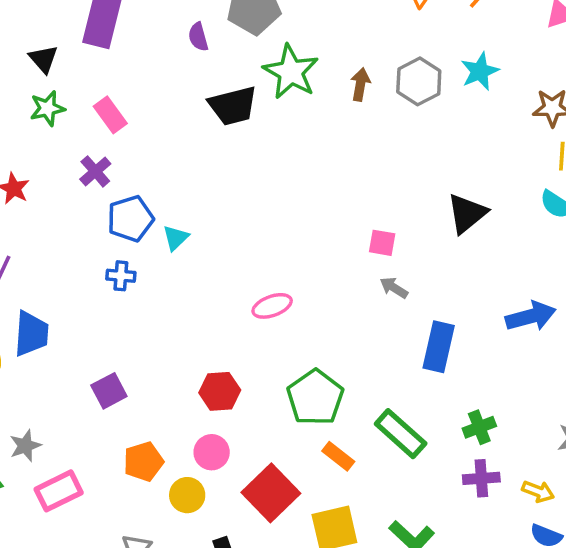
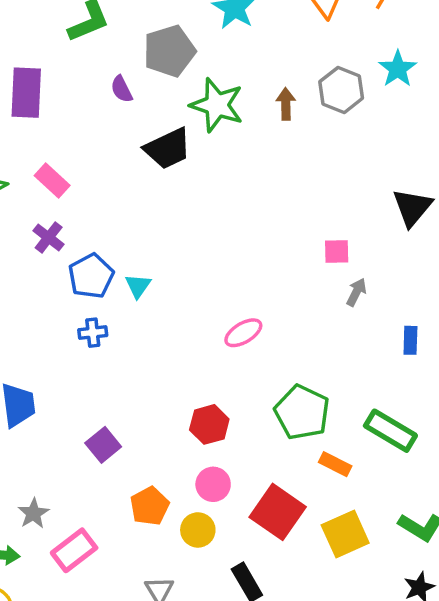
gray arrow: (394, 288) -> (356, 292), turned 96
blue rectangle: (439, 347) -> (410, 340), size x0.6

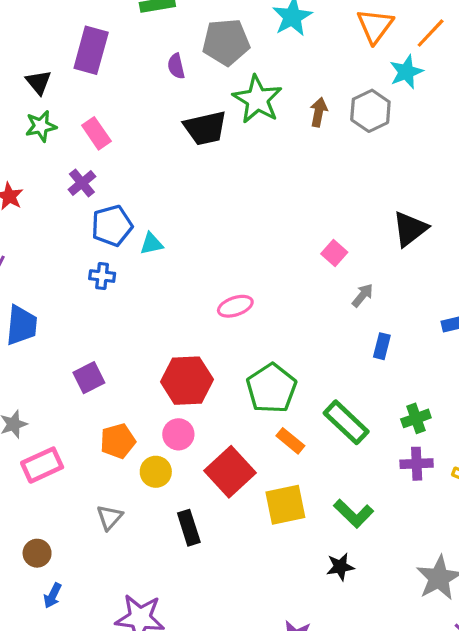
cyan star: (398, 69) -> (406, 72), moved
pink square: (337, 252) -> (334, 253), turned 30
cyan triangle: (138, 286) -> (151, 244), turned 30
gray arrow: (356, 292) -> (363, 295), moved
red hexagon: (209, 424) -> (187, 381), size x1.4

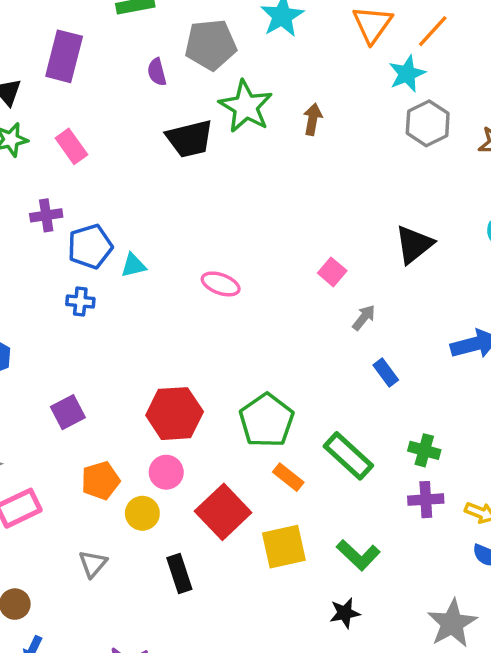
gray hexagon: (370, 111) -> (428, 123), moved
purple cross: (82, 183) -> (46, 215), moved, turned 32
pink ellipse: (235, 306) -> (221, 284), moved, turned 40
blue rectangle: (382, 346) -> (386, 373), turned -50
green cross: (416, 418) -> (424, 450), turned 36

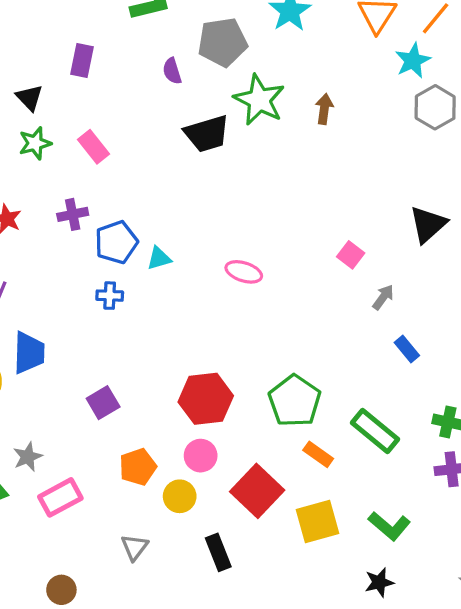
purple rectangle: (64, 56) -> (82, 60), size x0.7

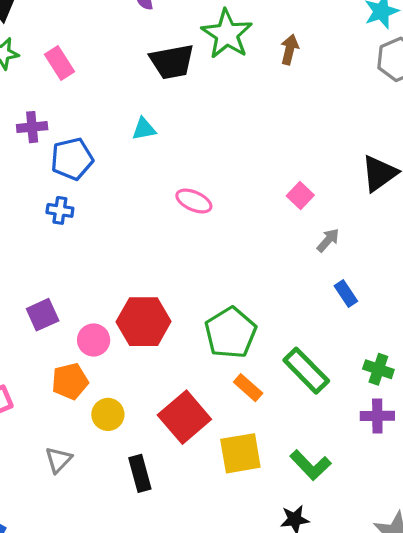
cyan triangle: (159, 258) -> (144, 129), moved
pink circle: (201, 456) -> (94, 340), moved

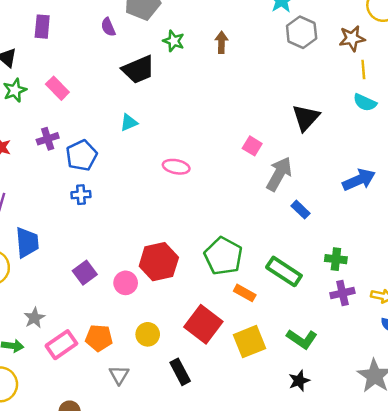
green star: (227, 34) -> (174, 41), size x0.6
gray arrow: (328, 240) -> (279, 174), size x1.8
orange pentagon: (70, 381) -> (99, 338), moved, turned 30

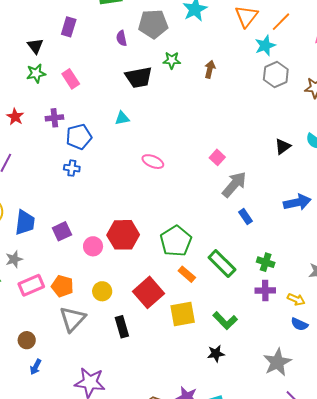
green star: (174, 41) -> (172, 60), turned -30
black triangle: (306, 118) -> (283, 146), moved, size x0.7
blue trapezoid: (27, 242) -> (25, 222), moved
gray triangle: (119, 375) -> (73, 319), size x1.6

